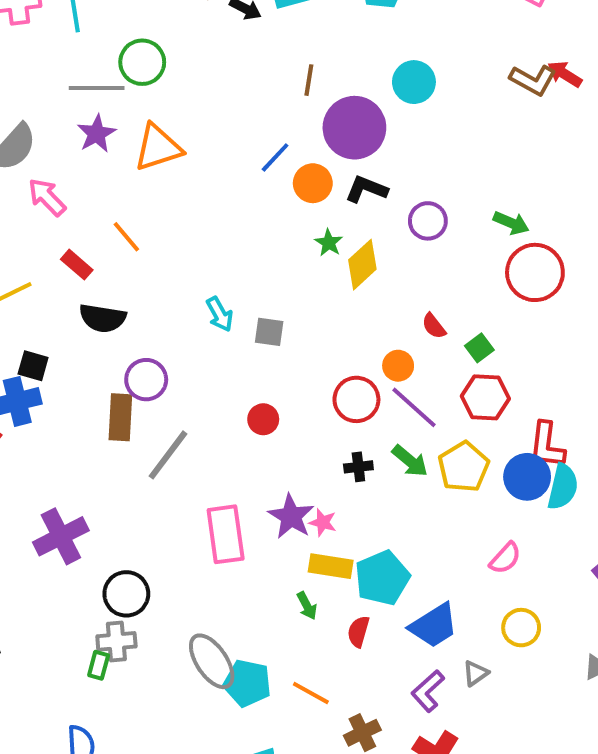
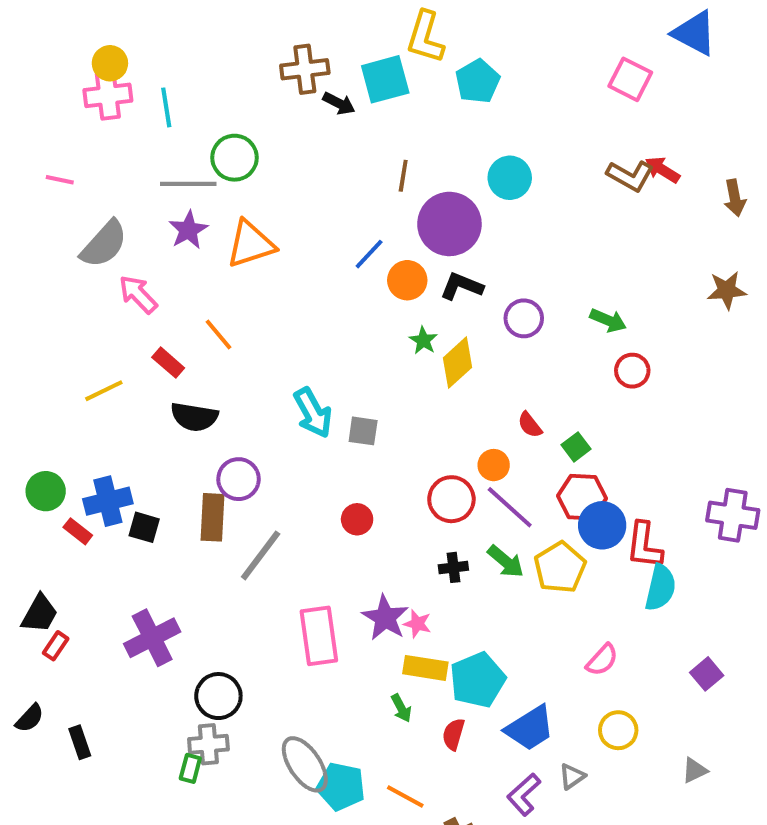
red circle: (535, 272) -> (632, 371), size x0.6
cyan arrow: (220, 314) -> (313, 413), size x1.4
black square: (33, 366) -> (144, 527), moved
blue circle: (527, 477) -> (602, 525), moved

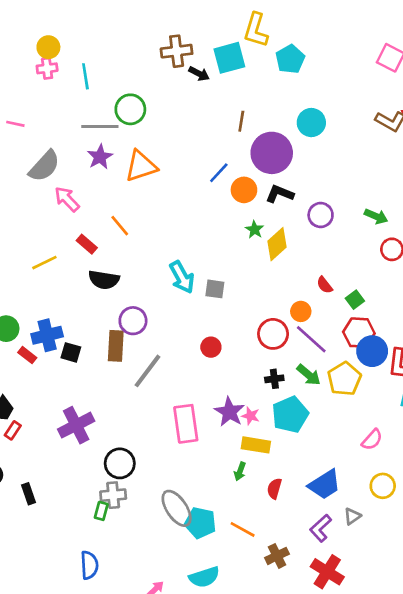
pink cross: (108, 95) -> (47, 68), size x0.7
cyan pentagon: (478, 680) -> (290, 415), moved
green arrow: (401, 708) -> (240, 471), turned 48

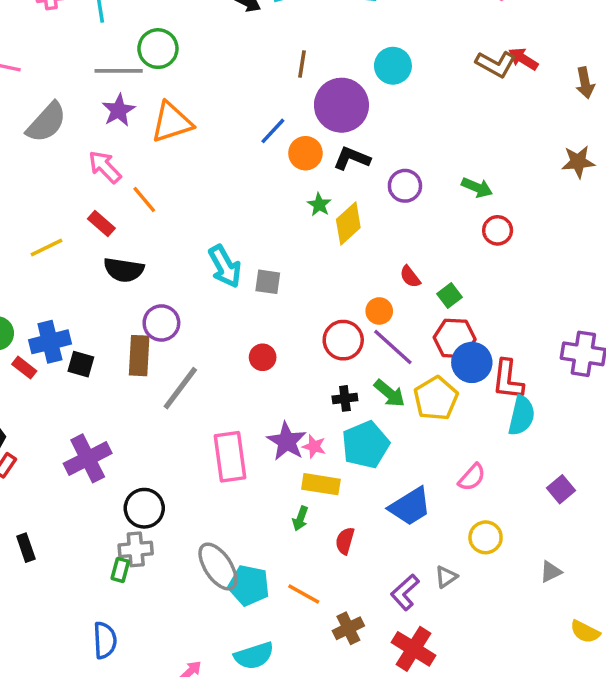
pink arrow: (67, 199) -> (105, 167), moved
blue trapezoid: (325, 485) -> (410, 506), moved

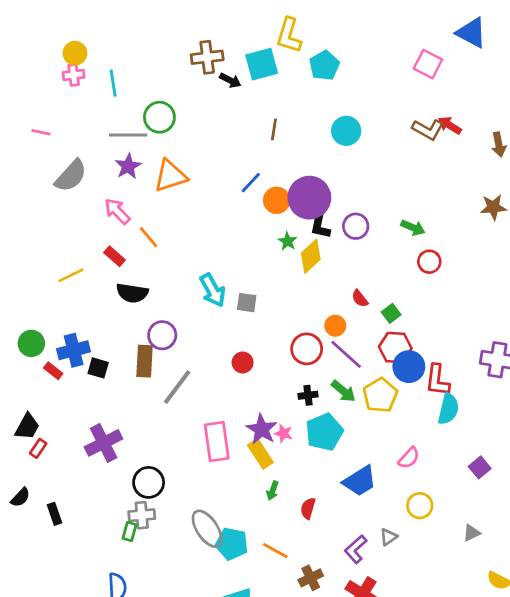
purple circle: (341, 105) -> (309, 198), moved
black L-shape: (352, 158) -> (320, 225), moved, turned -100
yellow rectangle: (321, 484) -> (260, 454), moved, turned 48

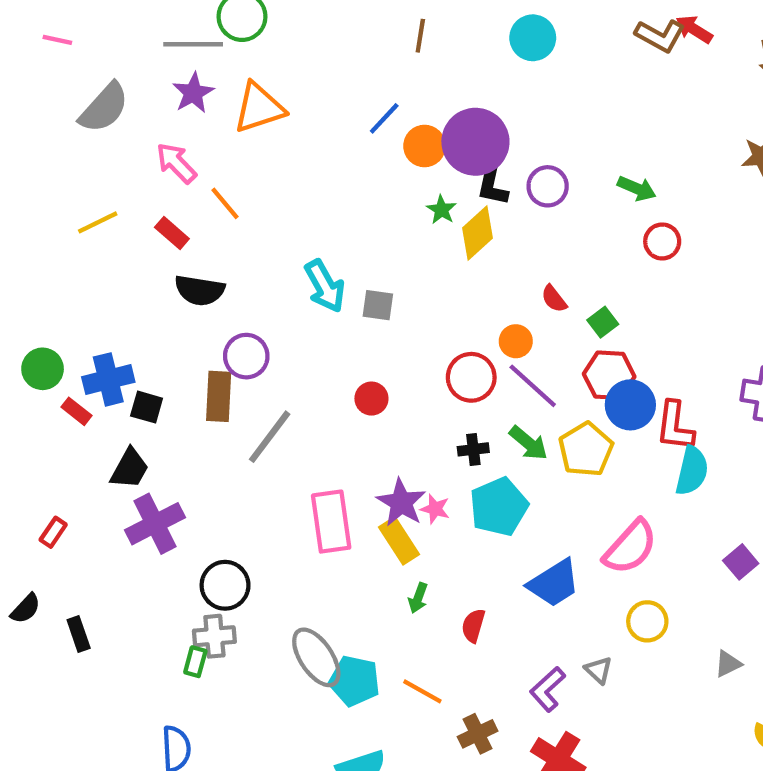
yellow line: (71, 275) -> (98, 222), moved
black trapezoid: (27, 427) -> (130, 469), moved
pink semicircle: (409, 458) -> (630, 547), size x1.6
gray triangle: (388, 537) -> (599, 670), turned -42

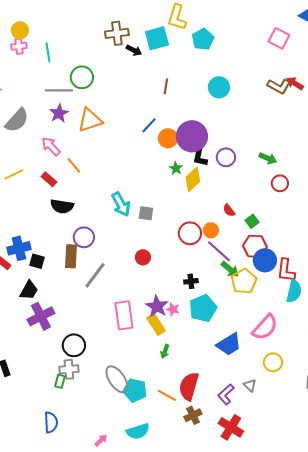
red circle: (471, 377) -> (190, 233), moved
green arrow: (528, 443) -> (230, 269), moved
red semicircle: (473, 626) -> (189, 386), moved, size x1.8

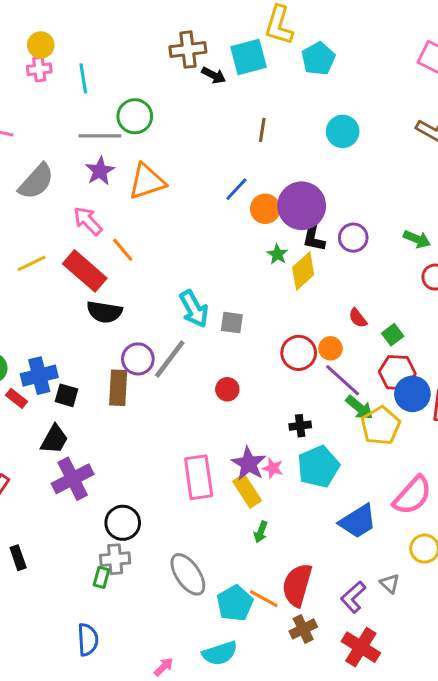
red rectangle: (49, 179) -> (85, 271), size x1.8
gray line: (95, 275) -> (170, 359), moved
cyan pentagon: (135, 390) -> (235, 603), moved, turned 30

